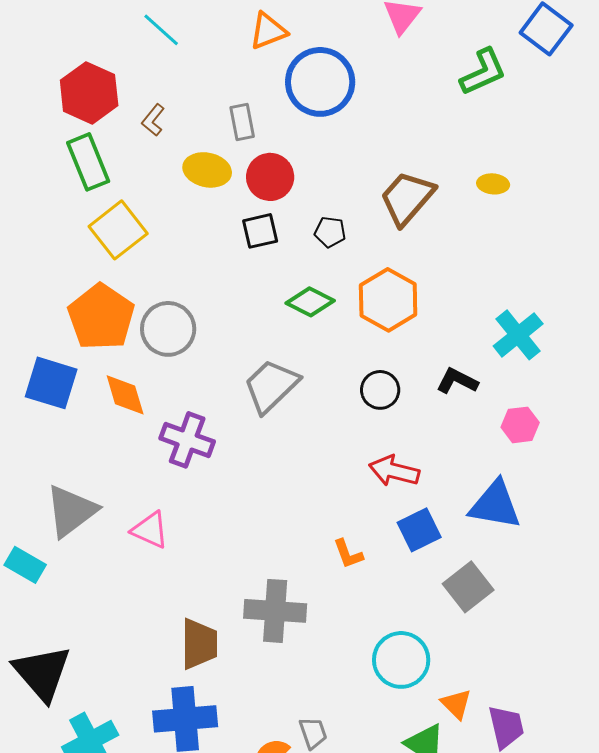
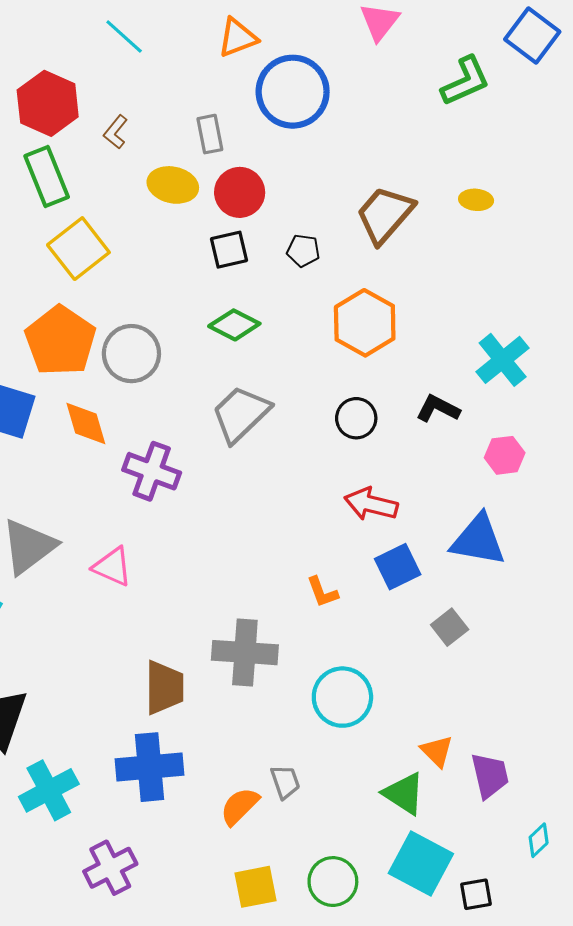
green diamond: (310, 302) -> (234, 325), moved
gray square: (468, 587) -> (450, 627), size x0.7
cyan circle: (401, 660) -> (342, 697), moved

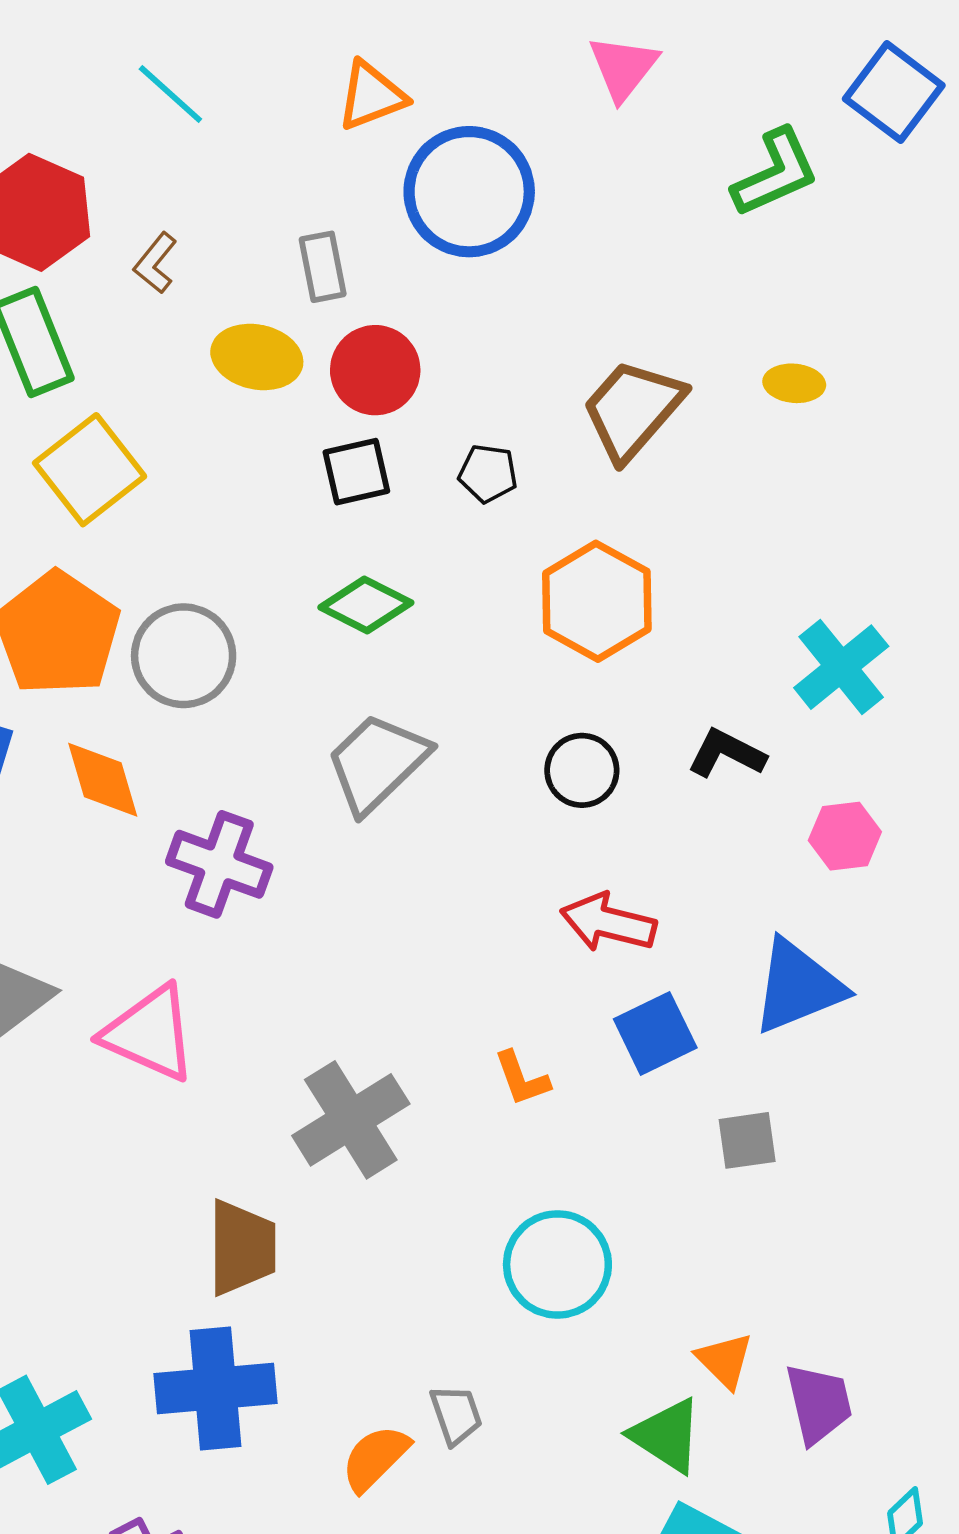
blue triangle: (478, 540) -> (798, 986), turned -32
pink triangle: (112, 567) -> (150, 1033), size x1.4
gray square: (450, 627) -> (747, 1140), turned 30
gray cross: (245, 653) -> (351, 1120), moved, turned -36

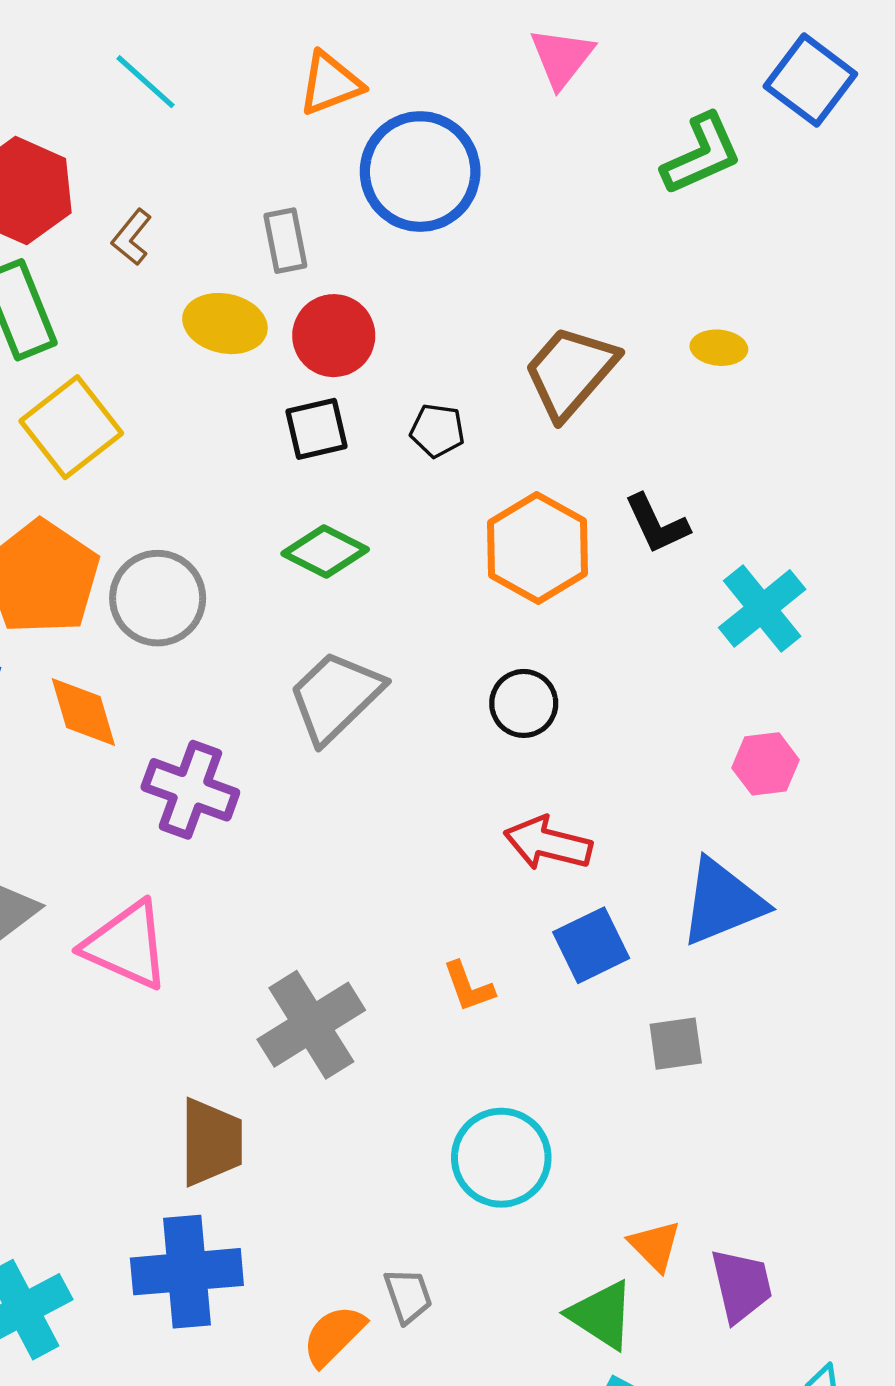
black L-shape: (727, 753) -> (657, 524), moved, turned -142

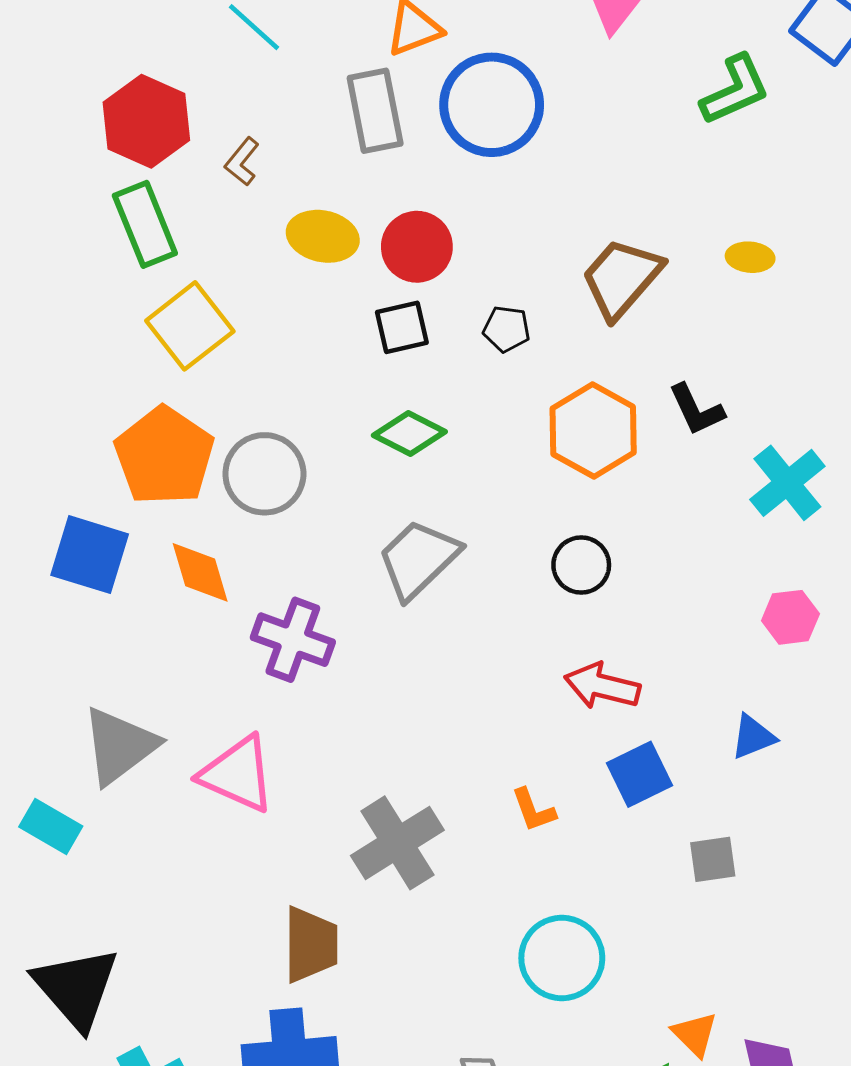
gray rectangle: (285, 241) -> (375, 111), moved, size x1.5
blue triangle: (722, 902) -> (753, 737), size x0.6

